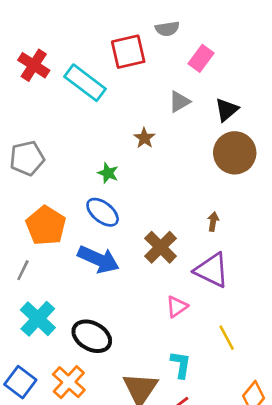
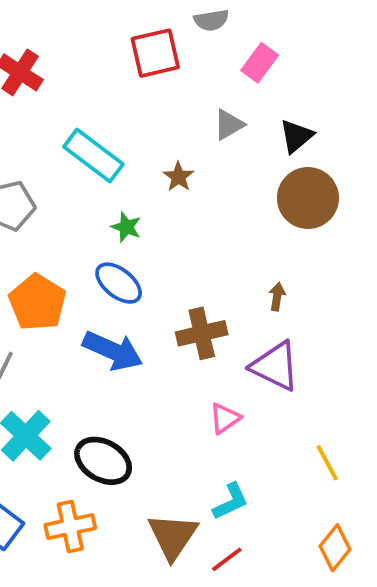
cyan rectangle: (85, 83) -> (93, 156), moved
brown cross: (161, 247) -> (202, 333), turned 32
yellow line: (227, 338) -> (327, 463), moved
cyan L-shape: (181, 365) -> (231, 501), turned 56
orange cross: (69, 382) -> (70, 527), turned 36

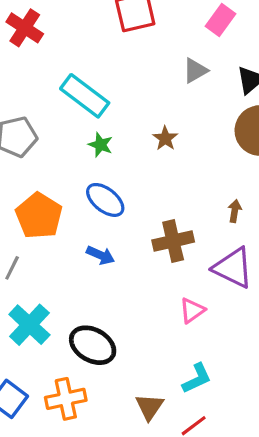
brown star: (178, 177) -> (165, 138), moved
green star: (126, 227) -> (100, 145), moved
blue arrow: (113, 351) -> (100, 255), size x0.6
brown triangle: (173, 536) -> (149, 407), size x0.7

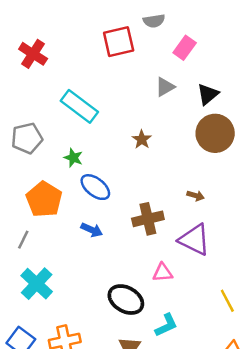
green star: (100, 145) -> (73, 158), moved
brown arrow: (235, 211) -> (196, 196), turned 98
pink triangle: (192, 310) -> (163, 273), turned 30
black ellipse: (93, 345) -> (126, 300), moved

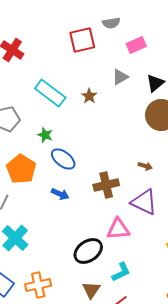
pink rectangle: (185, 48) -> (136, 45), turned 30
brown star: (142, 139) -> (89, 96), moved
pink triangle: (163, 273) -> (118, 229), size x1.4
black ellipse: (126, 300) -> (88, 251), turned -64

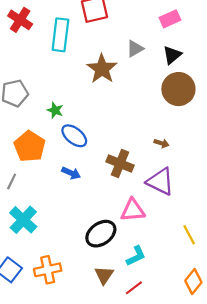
pink rectangle: (136, 45) -> (170, 19), moved
cyan rectangle: (50, 93) -> (60, 35), moved, turned 60
brown star: (89, 96) -> (102, 69), size x1.8
brown cross: (106, 185) -> (120, 163), turned 35

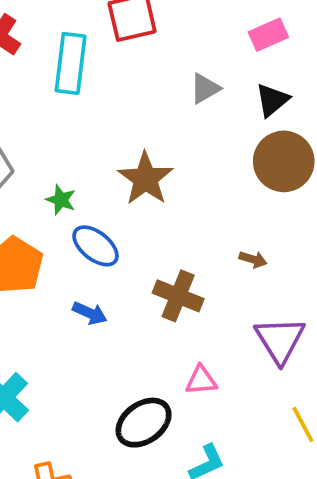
brown star: (102, 69) -> (145, 179), moved
purple triangle: (160, 182) -> (280, 340), moved, turned 32
pink triangle: (133, 210) -> (201, 380), size x0.7

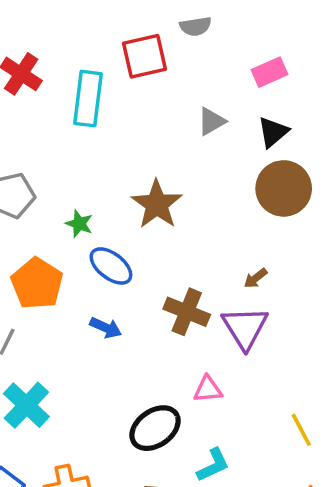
brown arrow: (253, 259) -> (255, 278), turned 125
purple triangle: (280, 340) -> (245, 328), moved

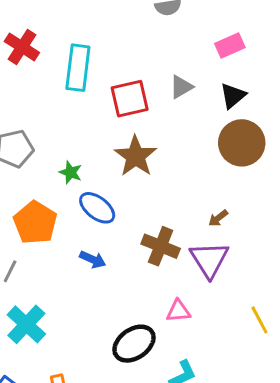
red square: (144, 56) -> (130, 99), moved
yellow line: (301, 430) -> (259, 320), moved

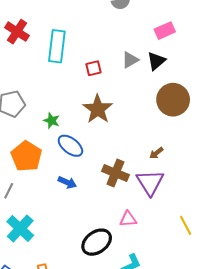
black triangle: (233, 96) -> (156, 61), moved
red square: (130, 99) -> (93, 68), size x0.6

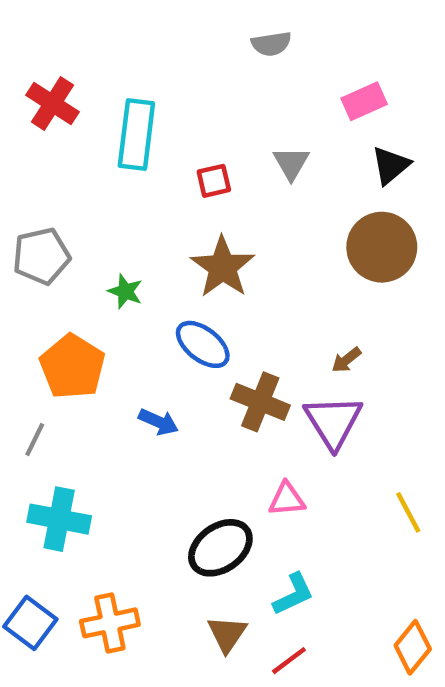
gray triangle: (130, 60) -> (291, 163), turned -30
black triangle: (156, 61) -> (391, 165), moved
blue ellipse: (70, 146) -> (203, 344), moved
cyan cross: (20, 228) -> (59, 519), turned -32

